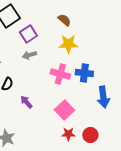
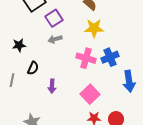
blue cross: (84, 73) -> (110, 57), turned -30
purple arrow: (26, 102) -> (52, 86), turned -136

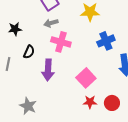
pink cross: (86, 58) -> (61, 42), moved
purple arrow: (52, 86) -> (48, 70), size x1.5

